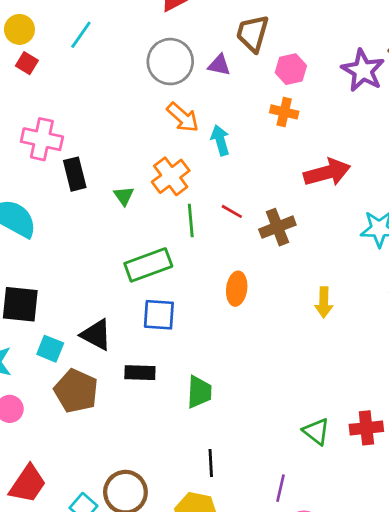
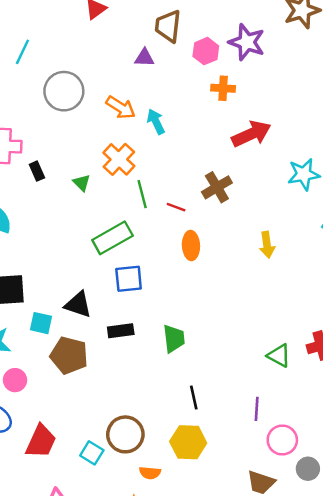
gray circle: (170, 62) -> (64, 91), moved
purple star: (363, 70) -> (247, 42), moved
orange cross: (284, 112) -> (223, 88), moved
black rectangle: (75, 174) -> (37, 171), size x0.7
red line: (232, 211) -> (176, 207), moved

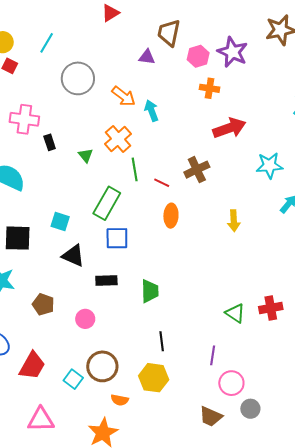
green rectangle: (112, 238) -> (107, 203), turned -36
cyan square: (41, 323) -> (60, 222), moved
brown pentagon: (69, 355) -> (43, 304), moved, size x0.7
pink circle: (15, 380) -> (85, 319), moved

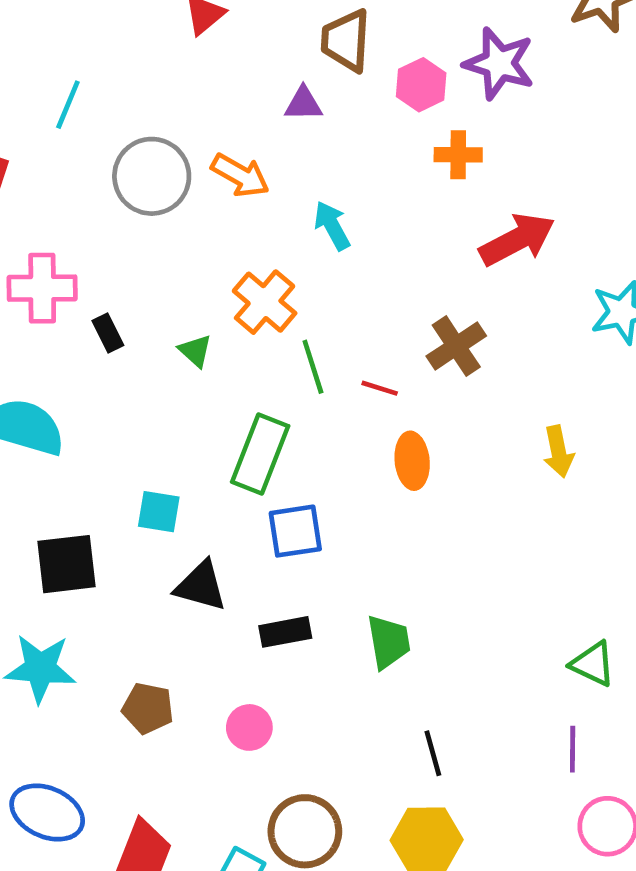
orange arrow: (124, 96) -> (240, 175), moved
purple line: (213, 355) -> (573, 749), moved

